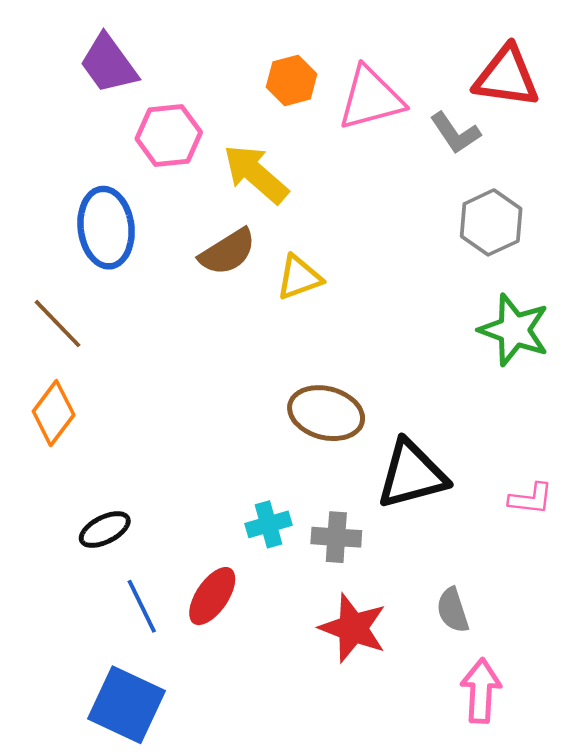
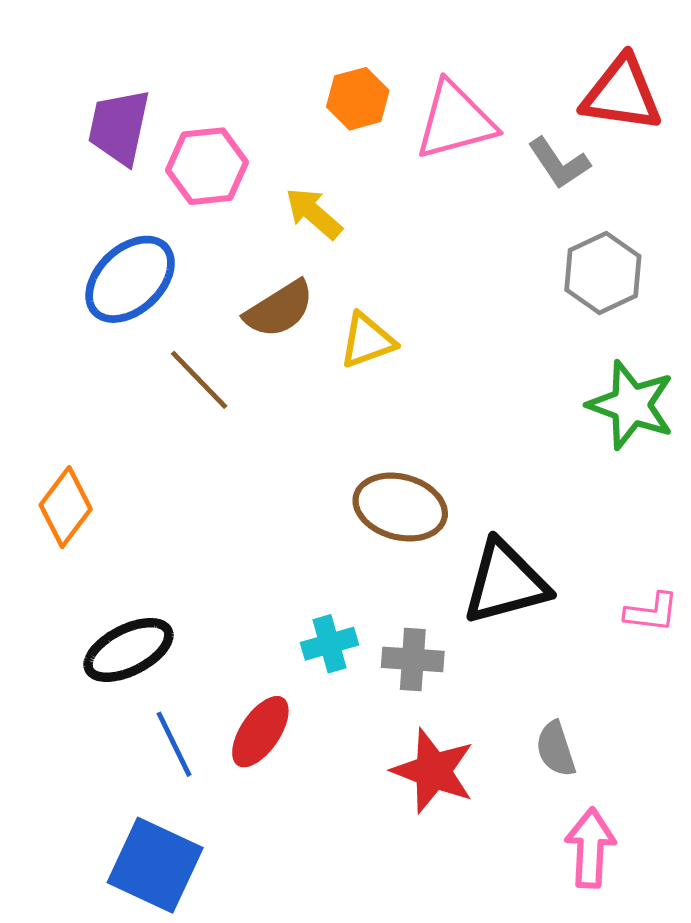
purple trapezoid: (109, 64) -> (119, 127), moved, turned 48
yellow arrow: (256, 174) -> (314, 213), size x0.7
blue ellipse: (106, 228) -> (130, 279), turned 54
brown line: (57, 324) -> (199, 380), moved
black ellipse: (105, 530) -> (128, 650), size x1.4

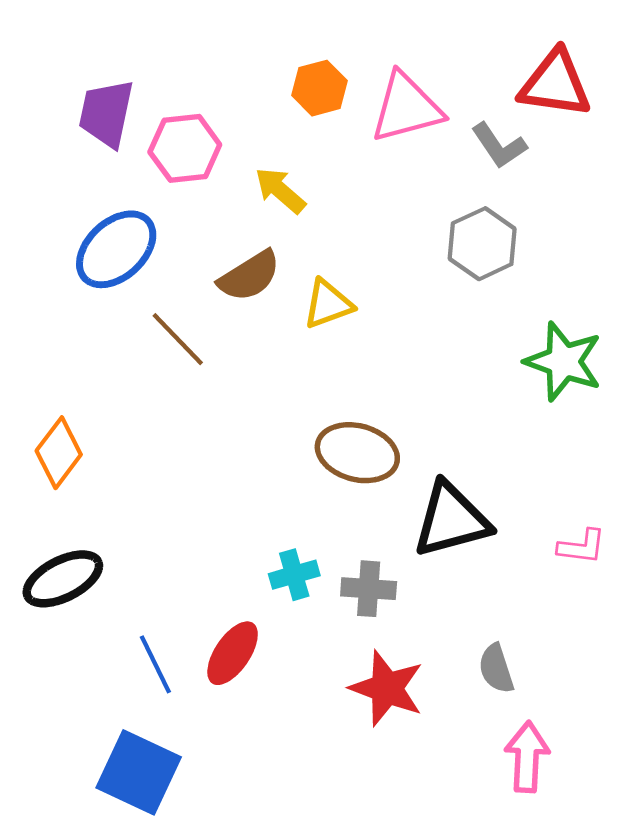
gray hexagon: (603, 273) -> (482, 244), moved
black ellipse: (128, 650) -> (63, 579), moved

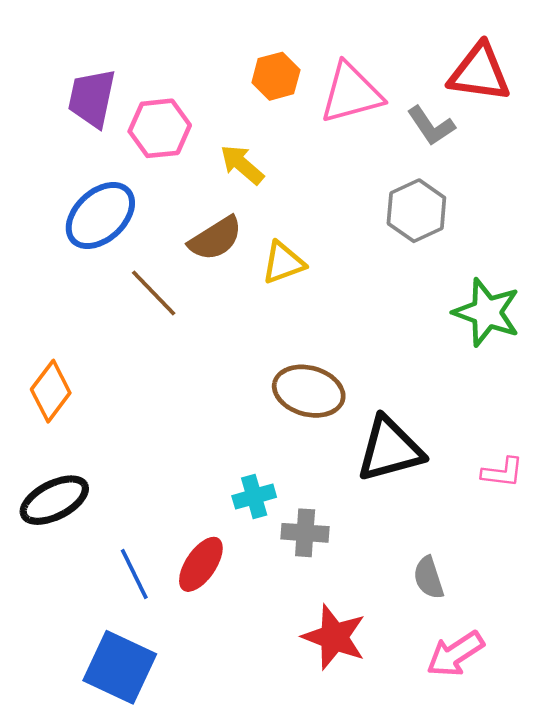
gray cross: (369, 589) -> (305, 533), moved
red star: (387, 688) -> (334, 637), moved
pink arrow: (527, 757) -> (455, 654), turned -126

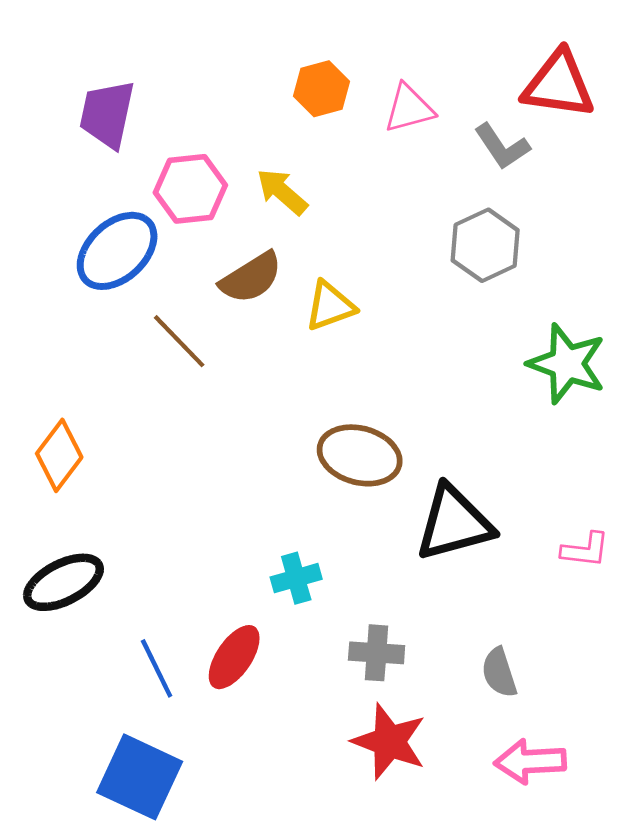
pink triangle: (351, 93) -> (409, 108), size x0.7
pink hexagon: (160, 128) -> (190, 189), moved
gray cross: (305, 533) -> (377, 653), moved
pink arrow: (455, 654) -> (530, 761), turned 30

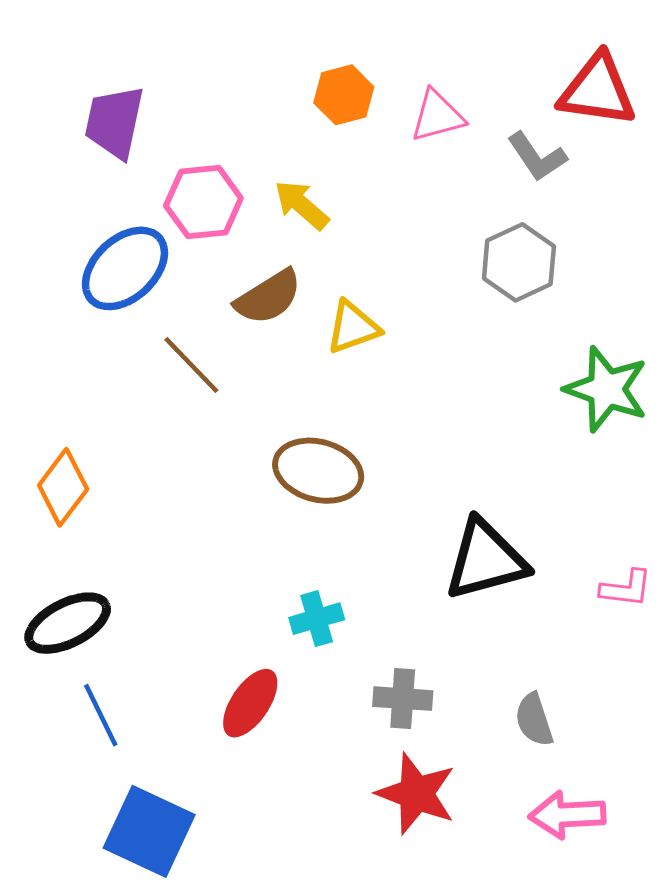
brown ellipse: (360, 455) -> (318, 471), moved
blue line: (157, 668) -> (101, 715), moved

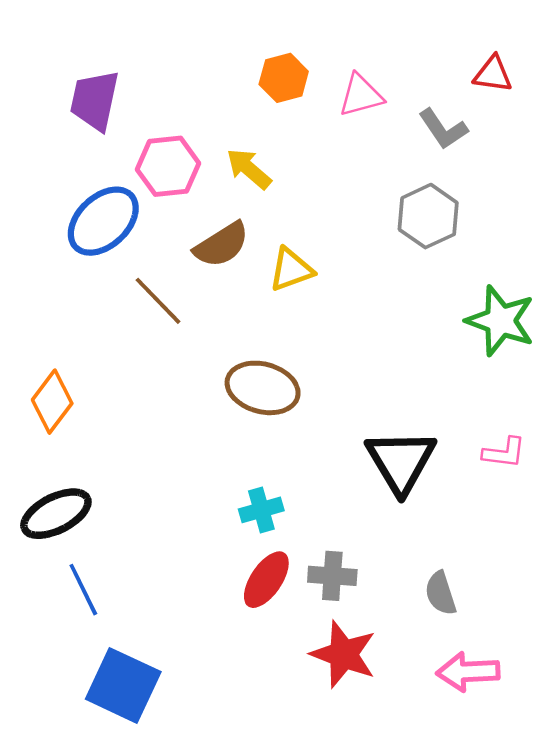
red triangle: (597, 90) -> (493, 74), size x0.6
black triangle: (486, 560) -> (401, 461), turned -46
pink L-shape: (626, 588) -> (504, 453), moved
red ellipse: (250, 703) -> (266, 580), moved

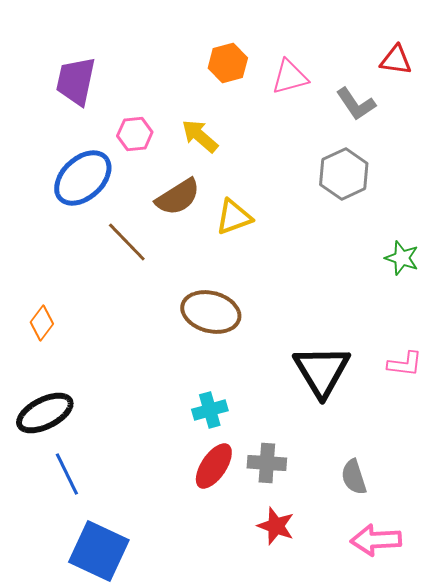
pink hexagon: (168, 166) -> (135, 134), size x0.7
green star: (500, 321) -> (402, 258), size x0.6
orange diamond: (52, 402) -> (42, 323), size x0.7
red star: (344, 654) -> (276, 526), size x0.7

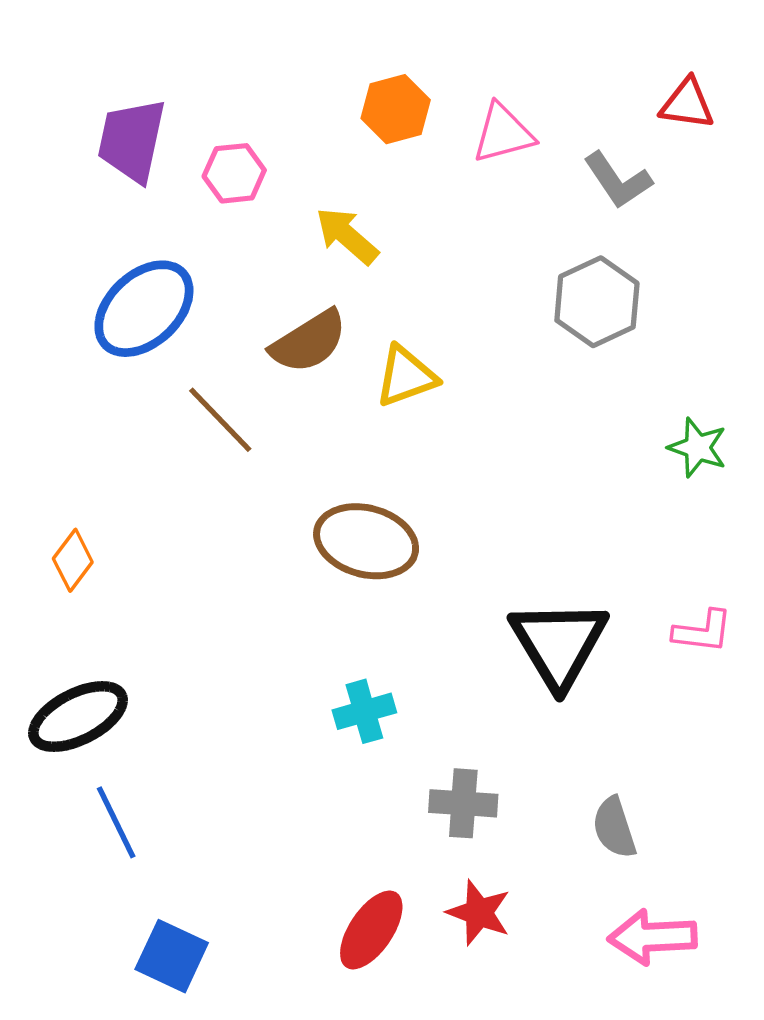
pink hexagon: (135, 134) -> (234, 173), moved
red ellipse: (214, 466) -> (371, 930), moved
blue square: (99, 551) -> (172, 956), size x0.7

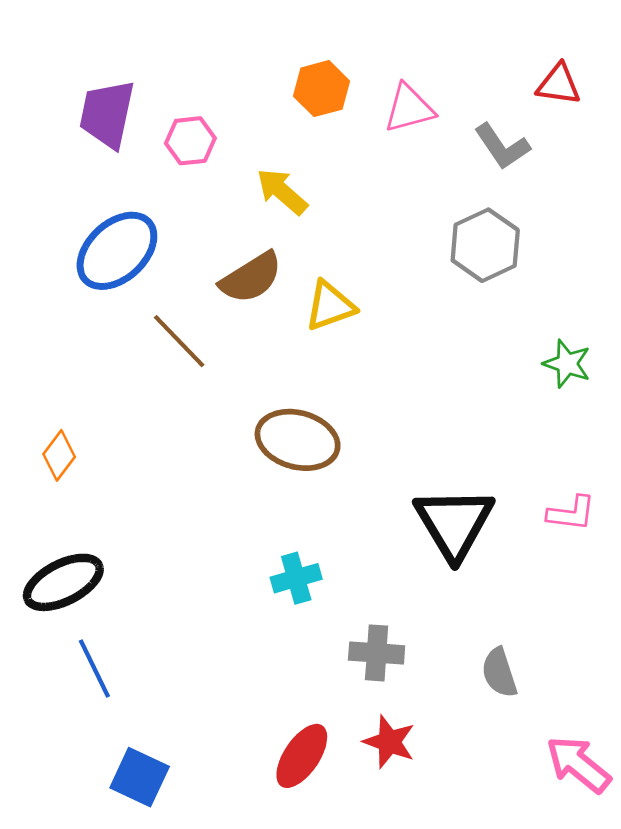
pink arrow: (652, 937) -> (578, 764), moved, turned 42

